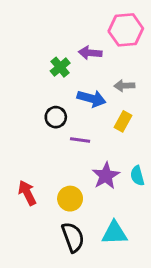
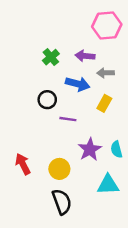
purple arrow: (90, 53) -> (85, 56), moved
cyan triangle: (114, 233) -> (108, 185), moved

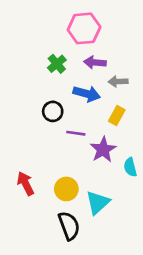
pink hexagon: (107, 26) -> (84, 28), moved
purple star: (90, 149) -> (103, 150), moved
cyan triangle: (108, 185) -> (98, 203), moved, turned -40

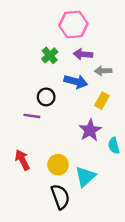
purple line: (76, 133) -> (32, 116), moved

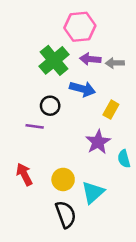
green cross: (50, 55) -> (54, 60), size x1.6
gray arrow: (103, 71) -> (115, 63), moved

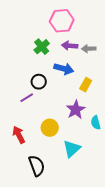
green cross: (54, 60) -> (42, 47), size x0.7
purple line: (35, 126) -> (27, 98), turned -40
yellow circle: (63, 179) -> (50, 128), moved
black semicircle: (66, 214) -> (37, 166), moved

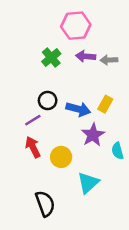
blue arrow: (64, 69) -> (78, 109), moved
red arrow: (19, 135) -> (33, 147), moved

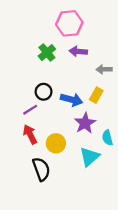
gray arrow: (109, 60) -> (104, 69), moved
cyan triangle: (88, 183) -> (89, 157), moved
black semicircle: (45, 204) -> (41, 169), moved

